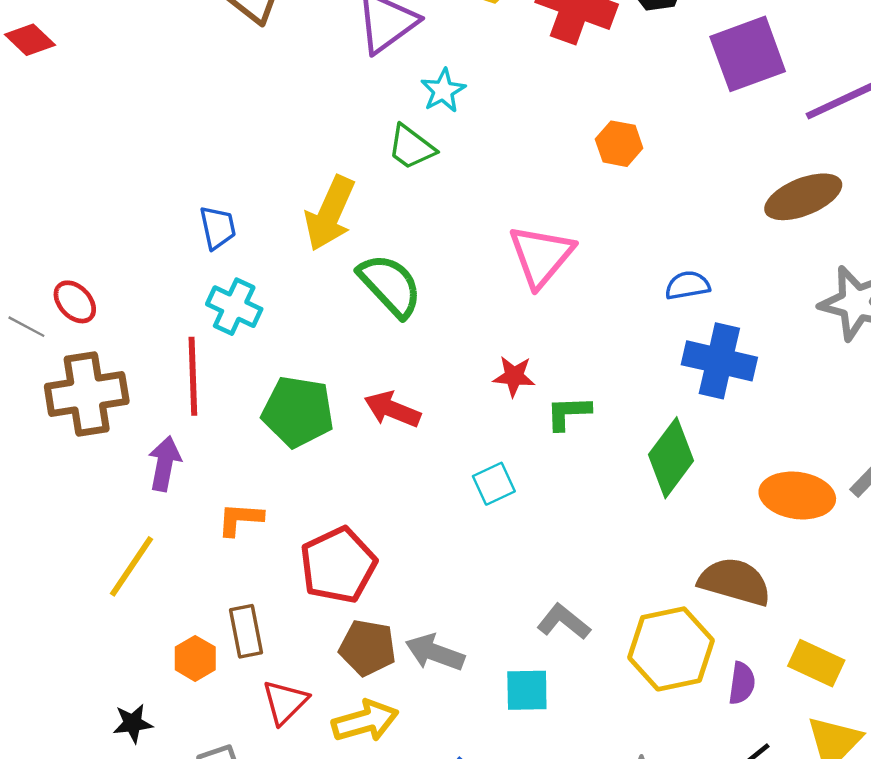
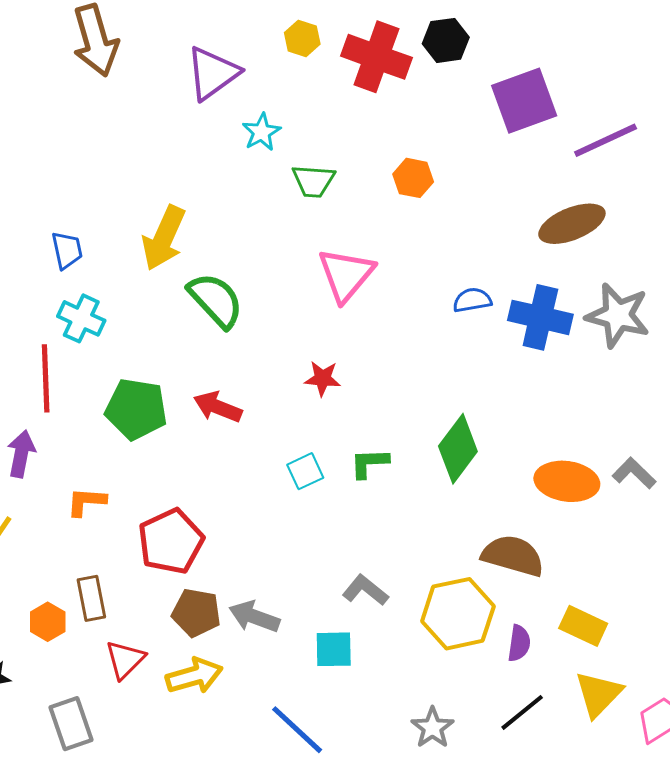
green trapezoid: (411, 147) -> (313, 181), moved, turned -33
blue cross: (719, 361) -> (540, 317), moved
green L-shape: (568, 413) -> (369, 463), moved

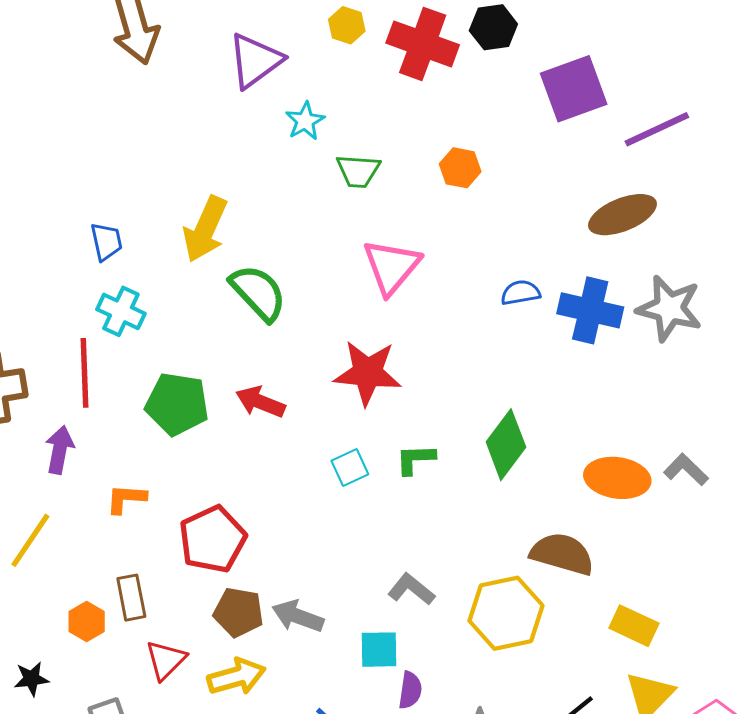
red star: (323, 378) -> (368, 373), size x1.8
purple semicircle: (519, 643) -> (410, 690), moved

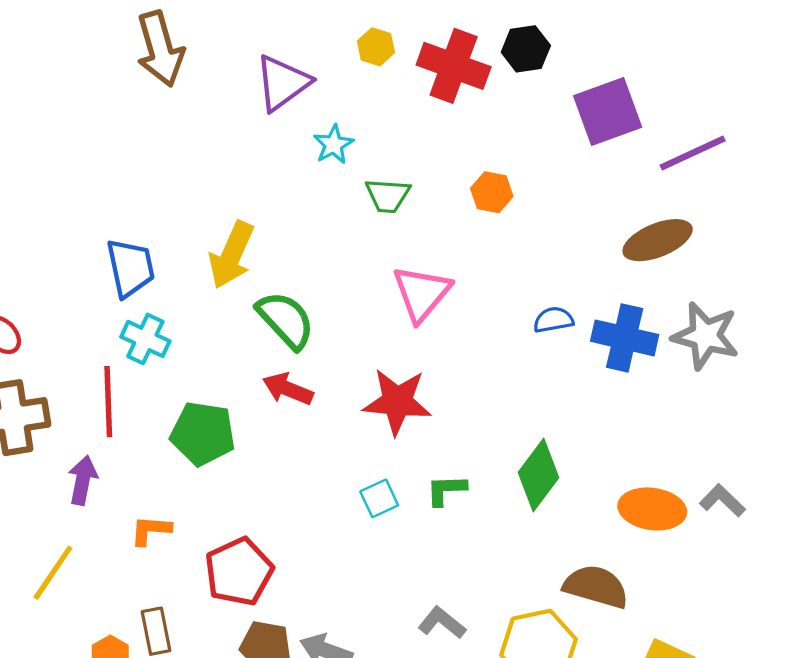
blue trapezoid: (106, 242) -> (131, 268), size x1.5
red arrow: (260, 402) -> (288, 389), moved

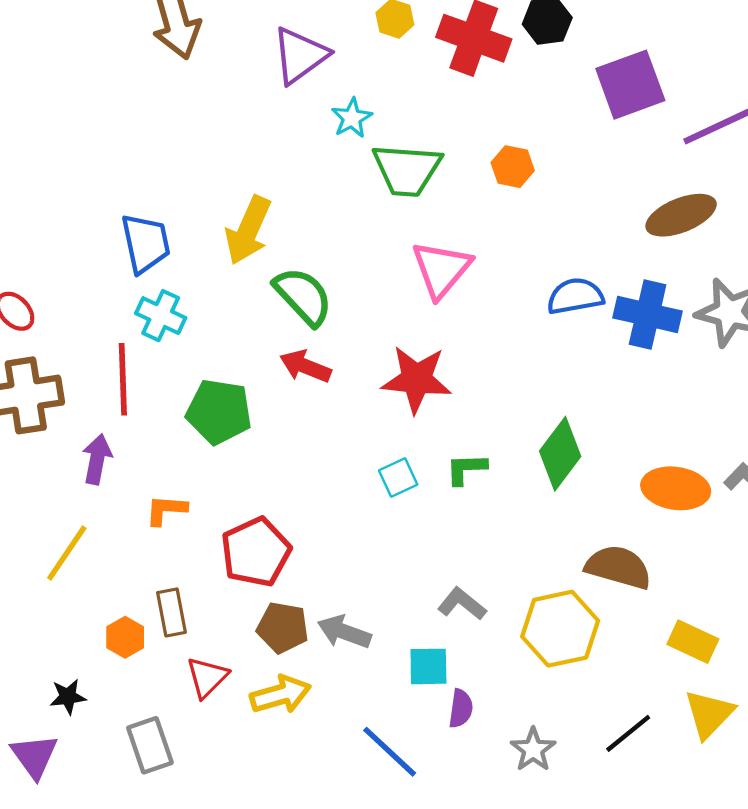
green trapezoid: (388, 196) -> (407, 170), size x1.5
blue semicircle: (553, 320) -> (575, 296), size x1.4

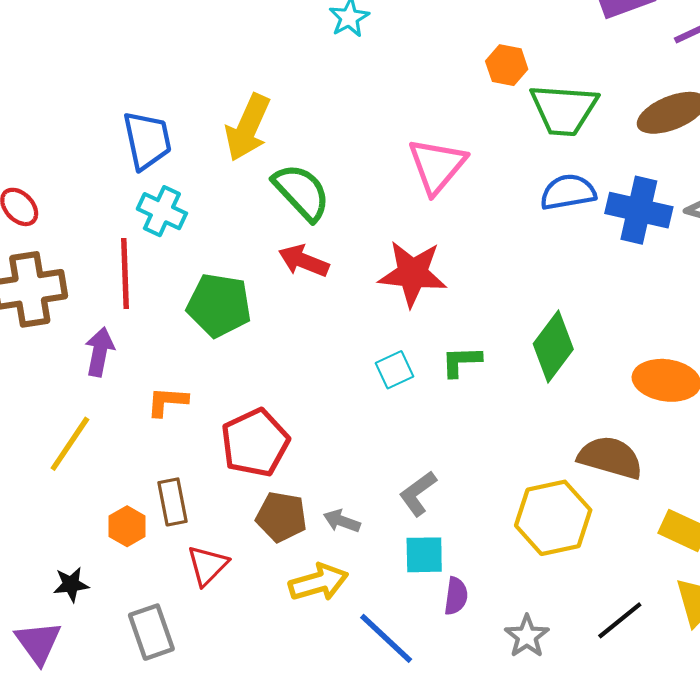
green trapezoid: (407, 170) -> (564, 110), moved
gray L-shape: (462, 604) -> (418, 493), moved, turned -75
gray arrow: (344, 632) -> (342, 521), size x0.7
yellow arrow: (281, 694) -> (318, 582), moved

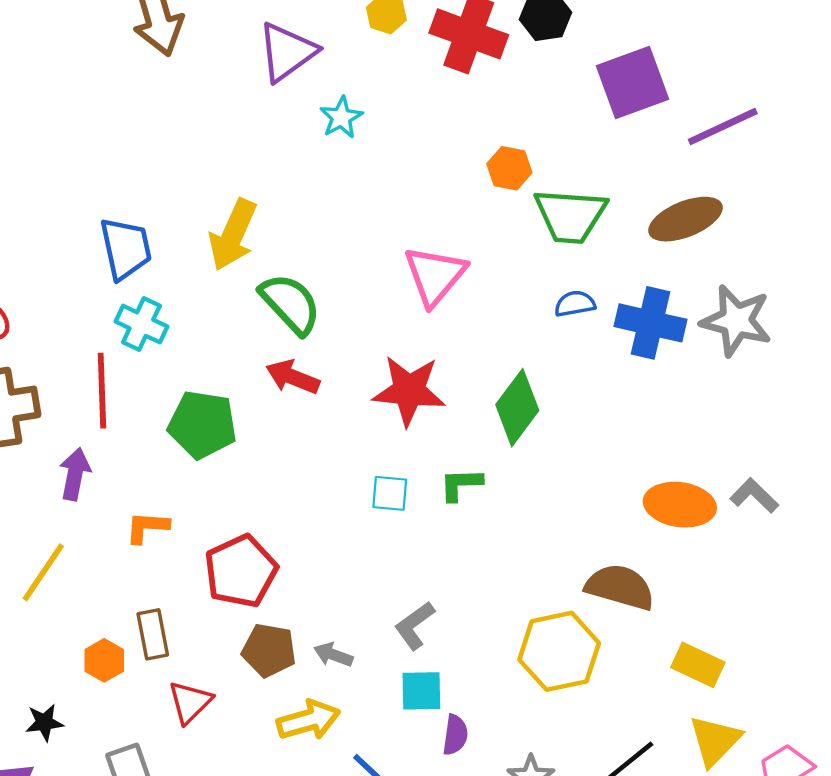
blue semicircle: (568, 192) -> (575, 304), size x0.7
green diamond: (553, 347) -> (517, 408), moved
cyan square: (395, 370) -> (390, 493), turned 30

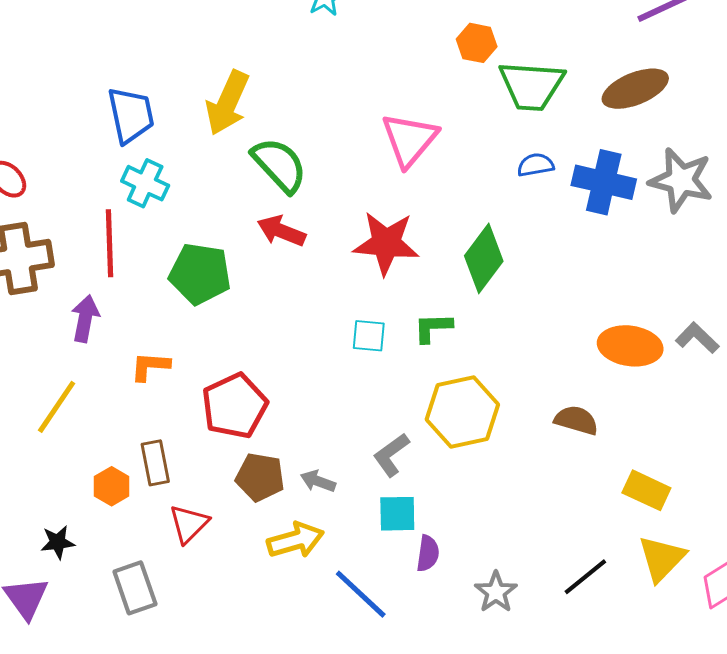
brown semicircle: (620, 587) -> (576, 420), size x0.7
yellow hexagon: (559, 651) -> (462, 412), moved

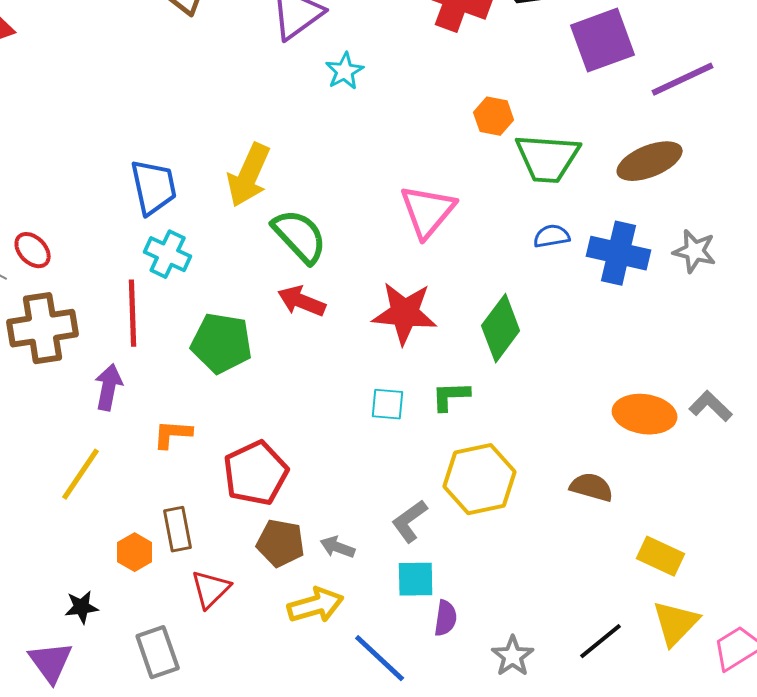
gray star: (681, 180) -> (695, 251), size x0.7

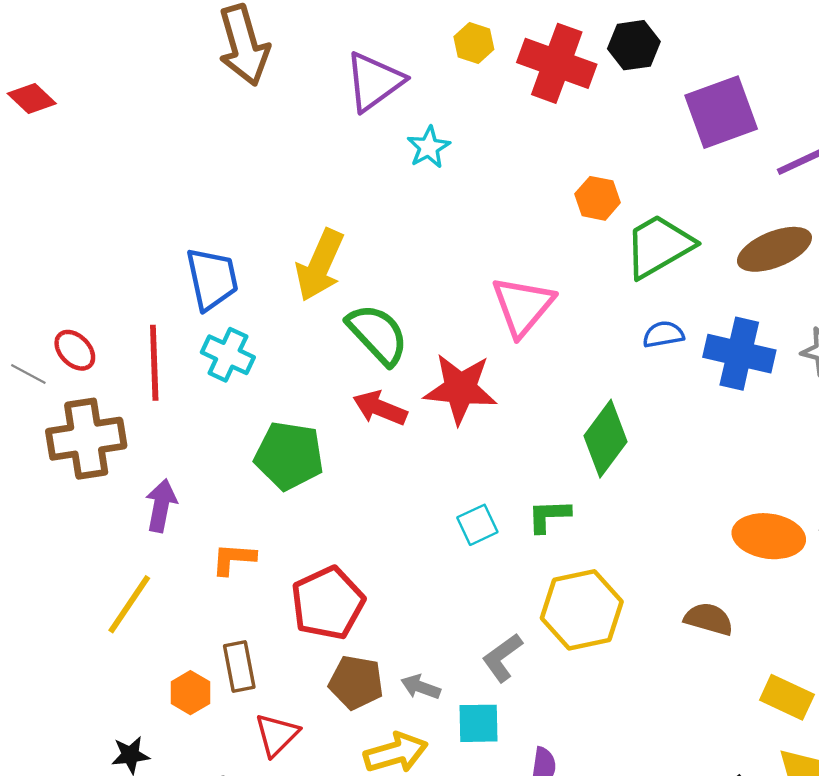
green trapezoid: (548, 158) -> (659, 246), turned 146
red line: (133, 313) -> (154, 363), moved
red star: (405, 313) -> (460, 389), moved
cyan square: (388, 404) -> (477, 525), turned -30
cyan square: (416, 579) -> (479, 723), moved

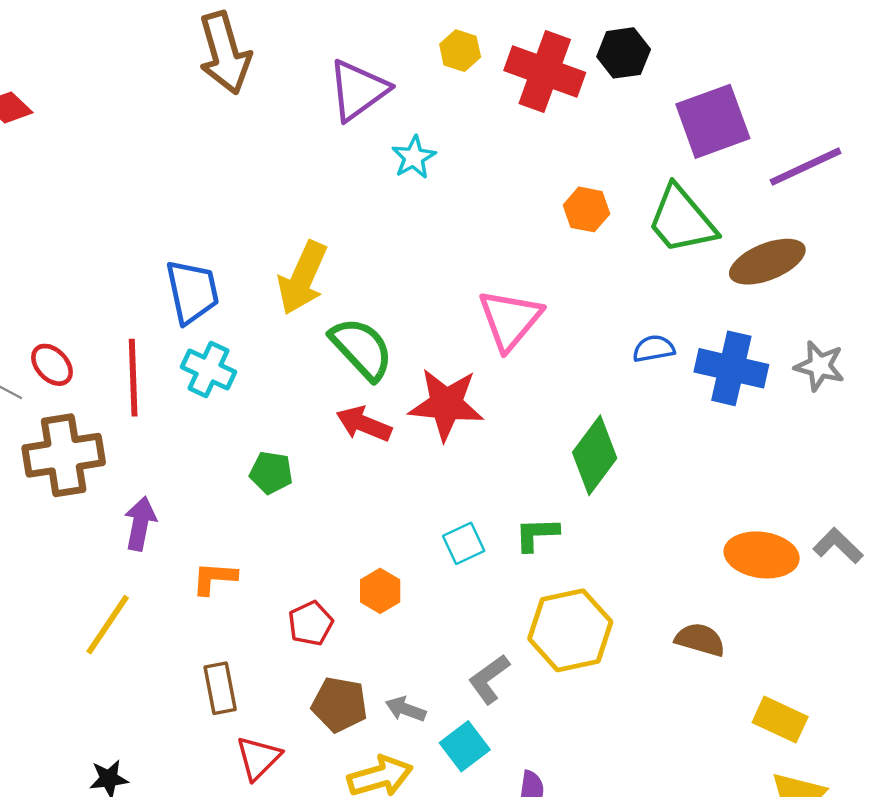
green trapezoid: (659, 246) -> (682, 220), moved, turned -100
green pentagon: (289, 456) -> (271, 473), size x0.6
red pentagon: (328, 603) -> (311, 623), size x0.6
orange hexagon: (190, 693) -> (380, 591), moved
cyan square: (479, 723) -> (465, 746), turned -36

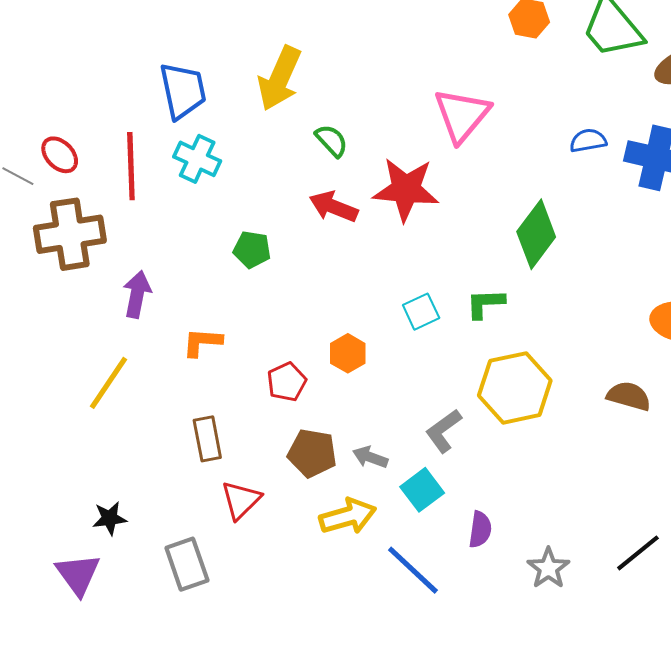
green semicircle: (362, 349) -> (332, 141), size x0.6

